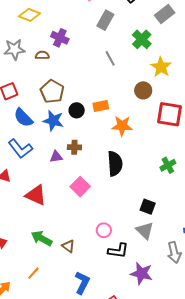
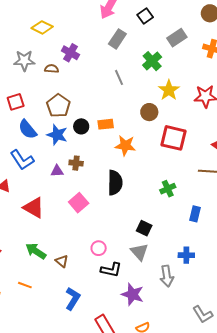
orange line: (33, 273) -> (25, 285), turned 64

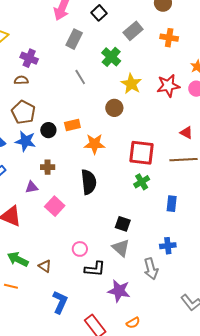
brown semicircle: (52, 69) -> (21, 80), moved
red square: (173, 138) -> (141, 153), moved
purple triangle: (57, 171) -> (32, 187), moved
orange line: (25, 285) -> (11, 286), moved

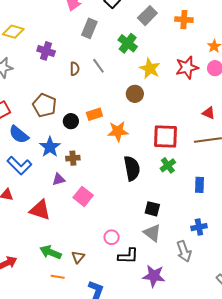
brown semicircle: (21, 80) -> (75, 69), moved, turned 96
blue star: (25, 141) -> (50, 147), moved, turned 30
black semicircle: (89, 182) -> (132, 168), moved
brown triangle: (45, 266) -> (78, 257), turned 40
orange line: (11, 286) -> (58, 277), moved

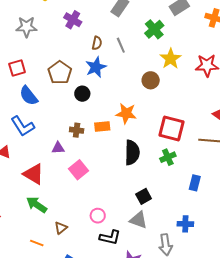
orange rectangle: (94, 114) -> (102, 126), moved
blue star: (50, 147) -> (96, 67), moved
black square: (152, 209) -> (144, 196), turned 35
gray triangle: (152, 233) -> (139, 220), turned -30
green arrow: (51, 252) -> (37, 205), moved

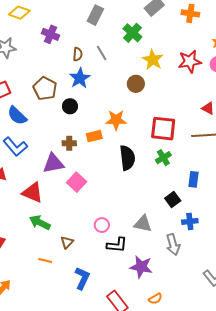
purple triangle: (58, 148) -> (53, 163), size x1.6
black square: (144, 196) -> (173, 200), moved

